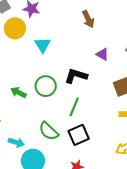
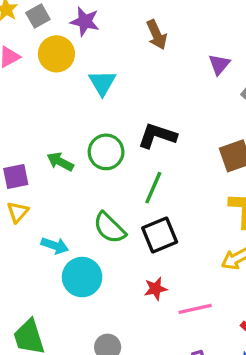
brown arrow: (88, 19) -> (157, 35), moved
purple triangle: (102, 54) -> (219, 64), moved, turned 40

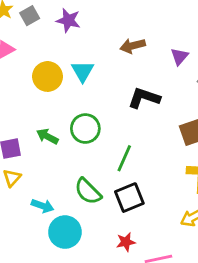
brown arrow: (157, 35) -> (133, 46), moved, turned 100
yellow circle: (56, 54) -> (47, 76), moved
black L-shape: (157, 136) -> (144, 98), moved

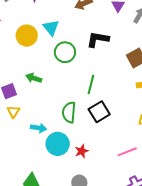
green circle: (85, 129) -> (65, 52), moved
green semicircle: (88, 191) -> (69, 112), turned 60
red star: (126, 242) -> (82, 151), moved

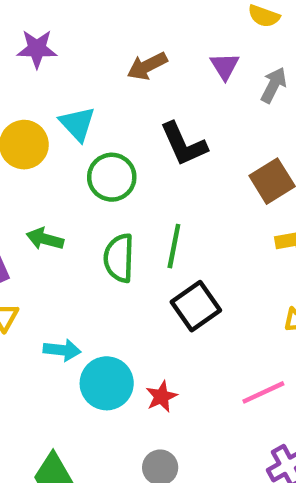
black L-shape: (98, 39) -> (184, 144), turned -120
green semicircle: (69, 112) -> (119, 258), moved

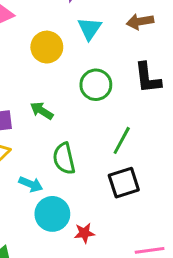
cyan triangle: (77, 124) -> (90, 29), moved
green semicircle: (119, 258) -> (64, 159), moved, turned -32

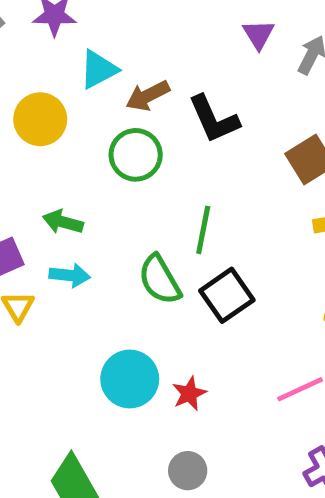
brown arrow: (140, 22) -> (148, 96), moved
cyan triangle: (90, 29) -> (99, 70), turned 45
green semicircle: (64, 159) -> (160, 280), moved
cyan arrow: (31, 184) -> (70, 275), moved

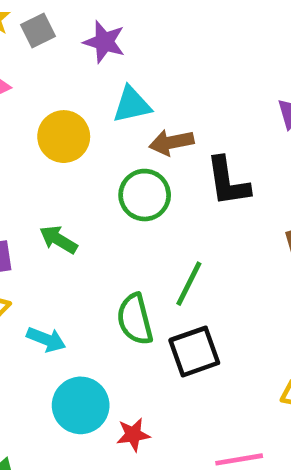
cyan arrow: (70, 275) -> (46, 339), moved

